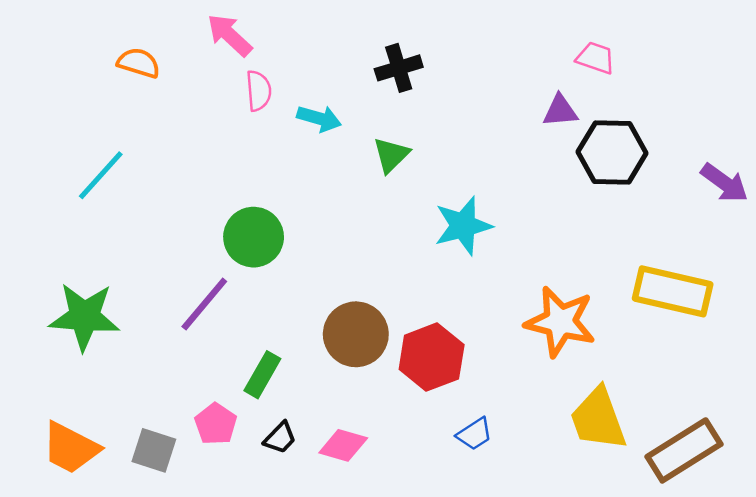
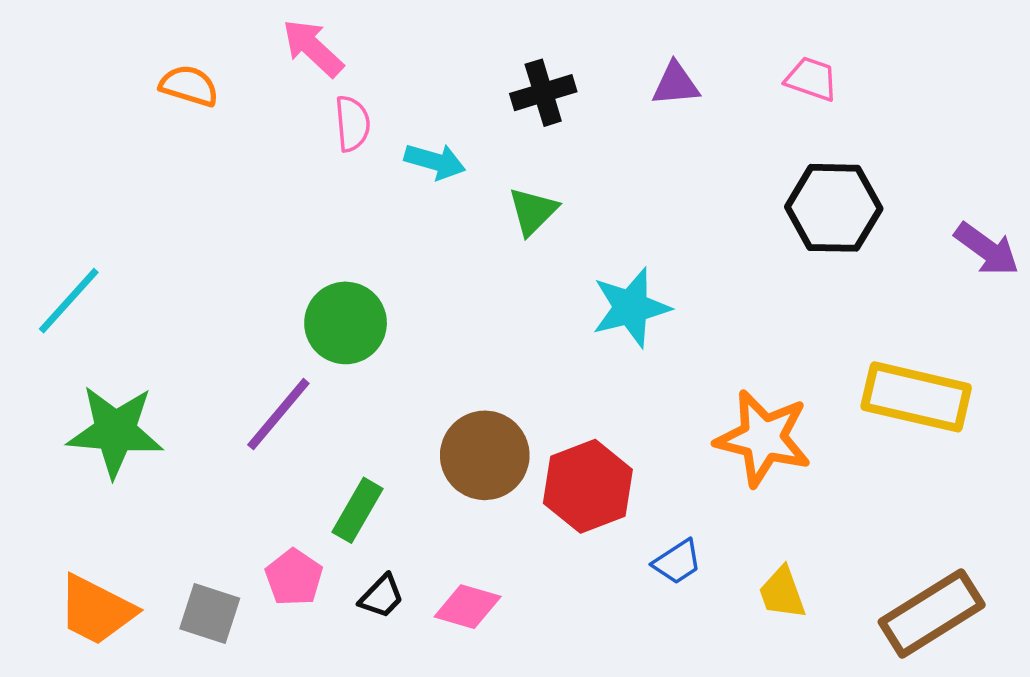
purple triangle: (560, 111) -> (676, 84), moved
cyan line: (101, 175) -> (69, 301), moved
yellow trapezoid: (598, 419) -> (782, 593), moved, size x0.6
blue trapezoid: (474, 434) -> (677, 562), moved

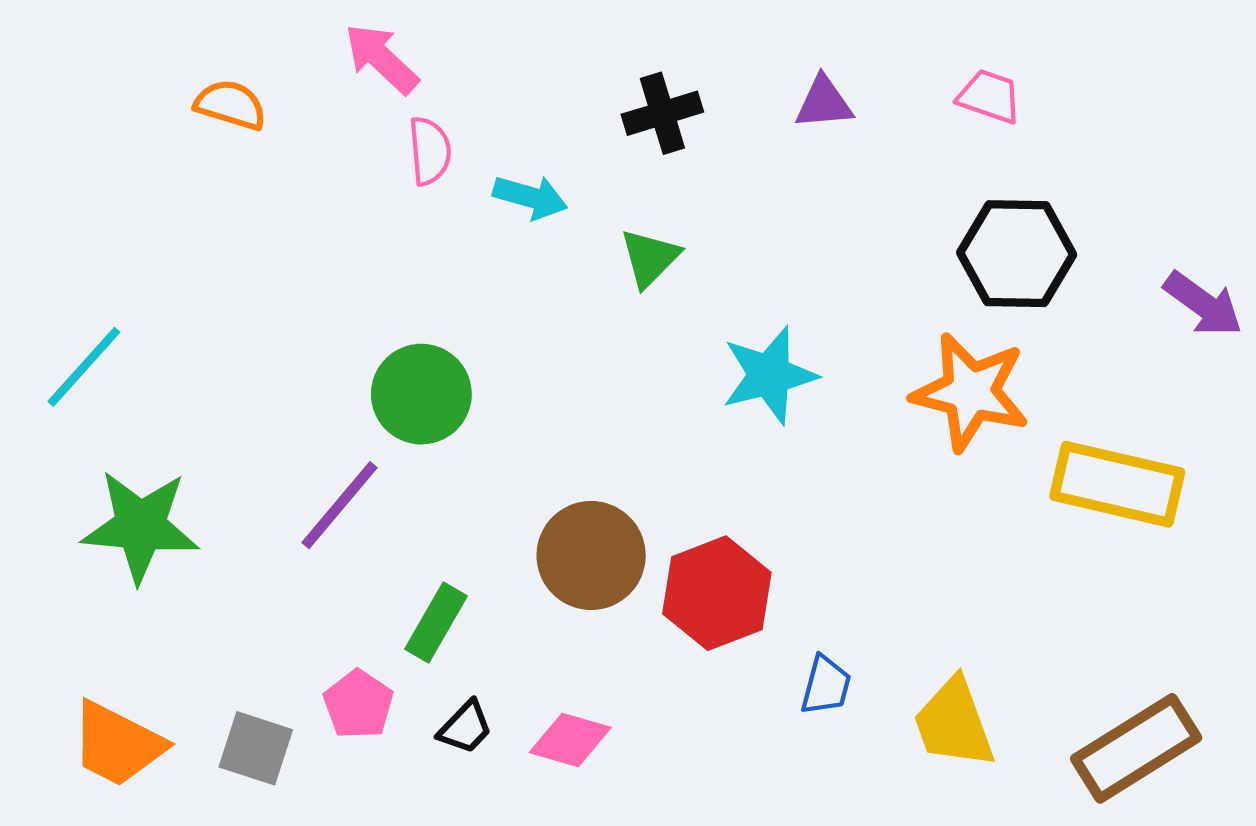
orange star: (763, 438) -> (971, 392), moved
blue trapezoid: (677, 562) -> (826, 685), turned -42
yellow trapezoid: (782, 593) -> (954, 723), size x1.4

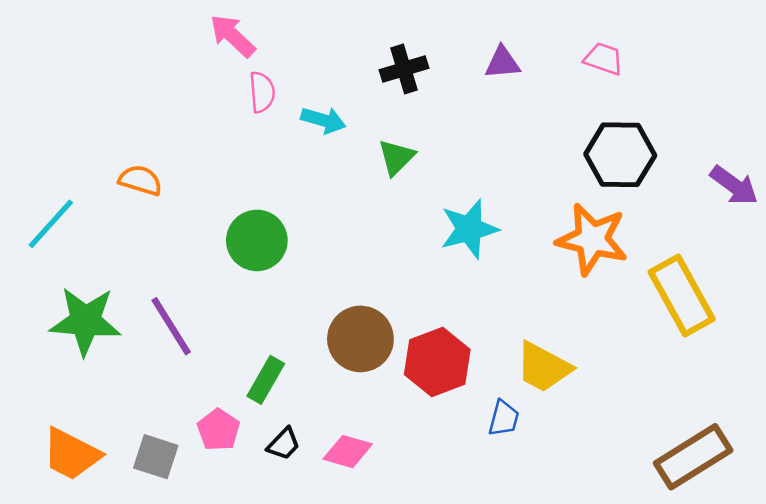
orange semicircle: (231, 105) -> (140, 180), moved
yellow rectangle: (1117, 484) -> (682, 295), turned 48
purple line: (340, 505) -> (171, 326), moved, turned -72
yellow trapezoid: (954, 723) -> (543, 367), moved, turned -42

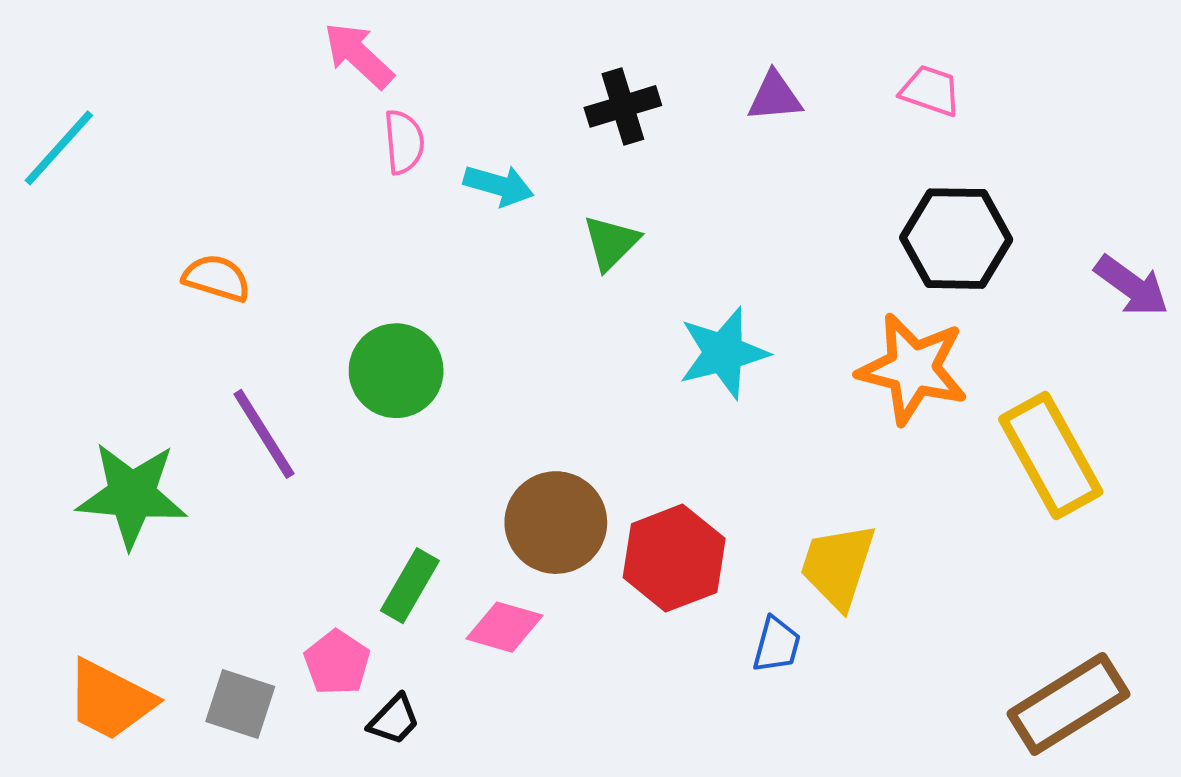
cyan line: (51, 224) -> (59, 148), moved
purple line: (171, 326) -> (264, 434), moved
yellow trapezoid: (543, 367) -> (838, 566), turned 80
black trapezoid: (284, 444) -> (394, 720), moved
pink diamond: (348, 452) -> (505, 627), moved

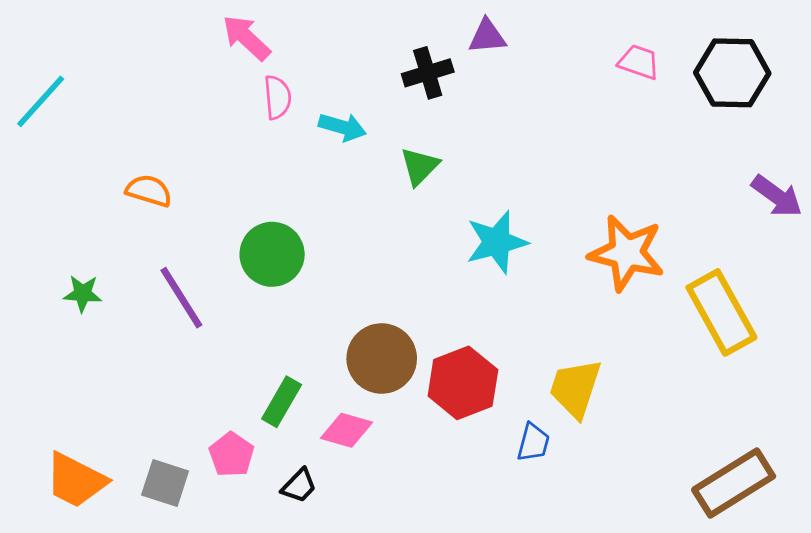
purple triangle: (775, 97) -> (487, 36), moved
black hexagon: (956, 239) -> (732, 73), moved
green star: (132, 495) -> (83, 294), moved, size x0.5
black trapezoid: (394, 720) -> (299, 486), moved

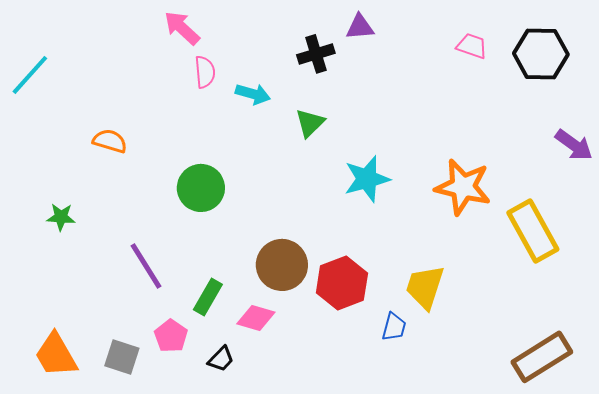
purple line: (181, 298) -> (146, 266), moved
orange trapezoid: (76, 480) -> (56, 355), turned 33

